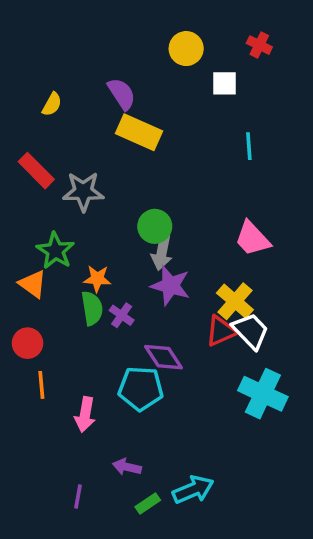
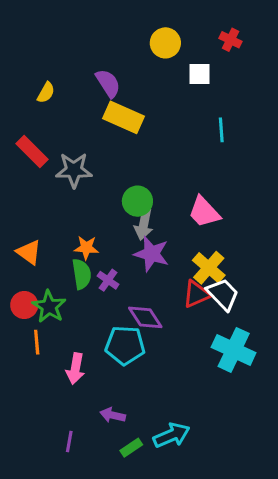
pink trapezoid: (252, 239) -> (204, 212), moved
green star: (55, 251) -> (49, 307), moved

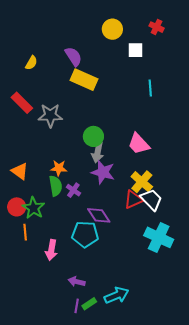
purple line: (69, 441) -> (77, 306), moved

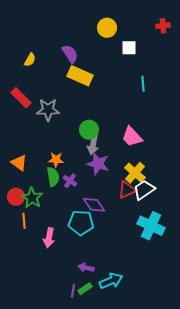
red cross: (157, 27) -> (163, 26), moved, turned -32
white trapezoid: (151, 200) -> (144, 190), turned -80
purple arrow: (77, 282) -> (86, 268), moved

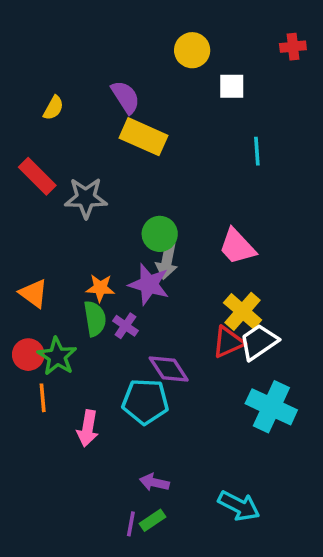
purple star: (98, 164) -> (149, 284), moved
cyan arrow: (111, 281) -> (239, 506), moved, turned 50

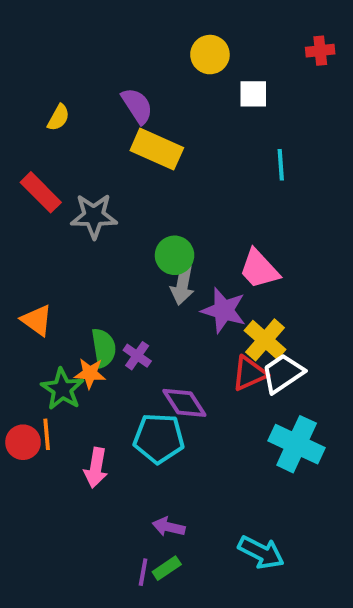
purple star: (149, 284) -> (224, 310), moved
orange star: (100, 288) -> (90, 373), moved
red circle: (28, 355) -> (23, 442), moved

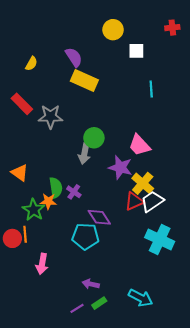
gray arrow: (182, 285) -> (84, 154), moved
pink arrow: (96, 468) -> (42, 264), moved
green rectangle: (167, 568) -> (99, 303), moved
purple line: (143, 572) -> (77, 308), turned 48

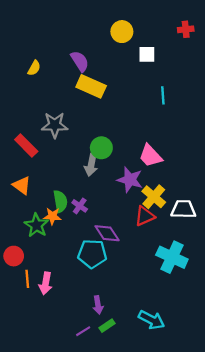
red rectangle: (22, 104) -> (26, 146), moved
white trapezoid: (152, 201) -> (183, 209), moved, turned 35
orange line: (25, 234) -> (27, 279), moved
purple arrow: (91, 284) -> (98, 305), turned -112

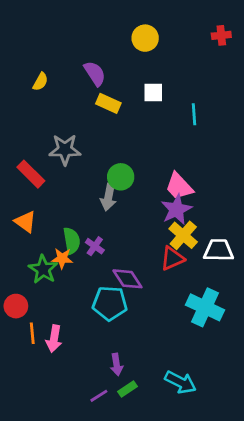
white square: (147, 54) -> (153, 92), moved
yellow rectangle: (91, 86) -> (108, 103), size x0.7
purple star: (130, 180) -> (176, 209), moved, turned 30

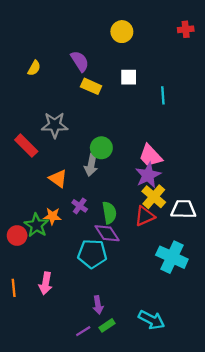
orange triangle: (25, 222) -> (58, 179), moved
green semicircle: (72, 241) -> (109, 213), moved
red circle: (16, 306) -> (17, 236), moved
orange line: (32, 333) -> (14, 288), moved

